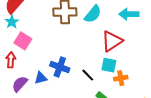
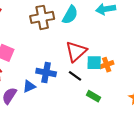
red triangle: (112, 41) -> (76, 51), moved
orange cross: (121, 78) -> (107, 65), moved

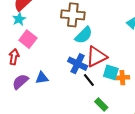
cyan semicircle: (70, 15) -> (84, 35), moved
blue cross: (46, 73) -> (78, 64), moved

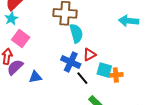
cyan semicircle: (84, 35) -> (76, 33), turned -60
red triangle: (96, 57) -> (89, 55), size x0.6
purple semicircle: (20, 82) -> (15, 67), moved

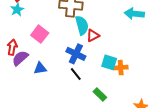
pink square: (21, 39) -> (40, 34), moved
red triangle: (89, 55) -> (93, 36), moved
black line: (82, 78) -> (76, 74), moved

